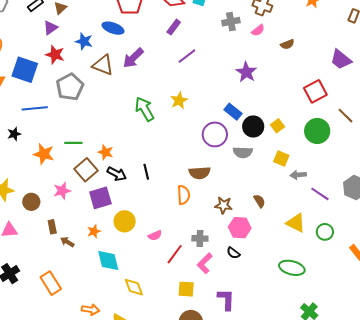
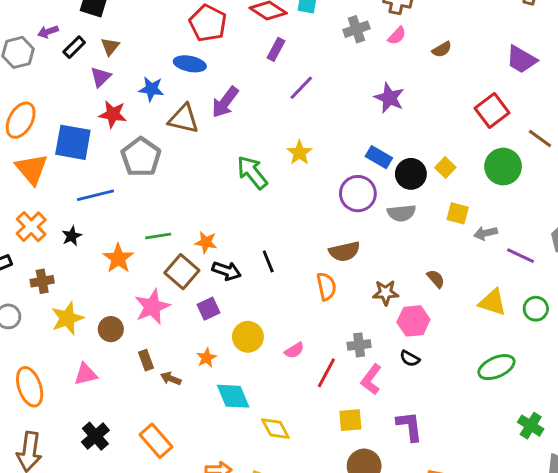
orange star: (44, 154) -> (118, 258), turned 30
pink star: (62, 191) -> (152, 307), size x1.4
purple square: (100, 198) -> (208, 309), size x0.7
green ellipse: (292, 268) -> (496, 367), turned -30

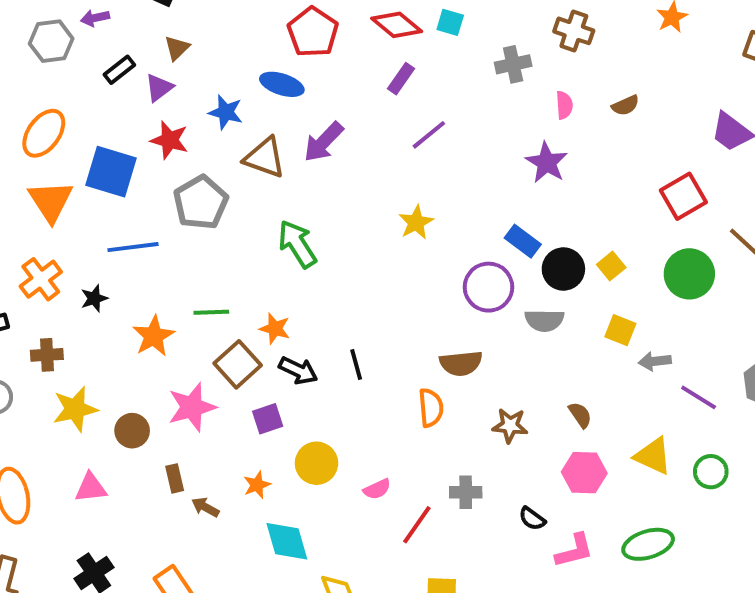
pink semicircle: (397, 36) -> (564, 105), moved, turned -54
black rectangle: (74, 47) -> (119, 70), moved
green arrow: (252, 172) -> (297, 244), moved
pink hexagon: (413, 321) -> (584, 473), moved
pink L-shape: (371, 379) -> (574, 551), moved, turned -148

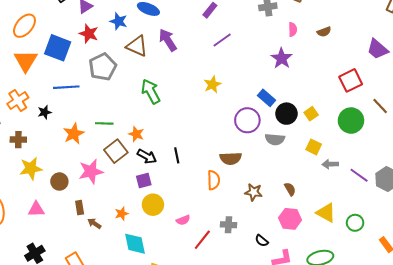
purple arrow: (323, 142) -> (168, 40), turned 100
purple line: (699, 397) -> (359, 175), moved
purple square: (268, 419) -> (144, 181), moved

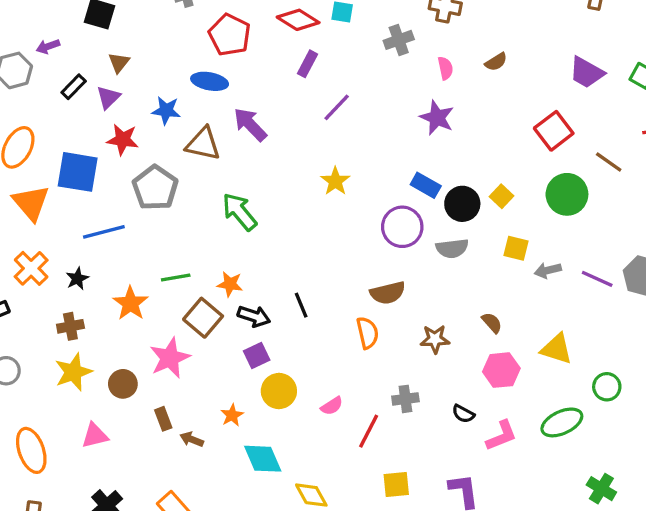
brown cross: (18, 140) -> (70, 326), moved
green circle: (355, 223) -> (607, 387), moved

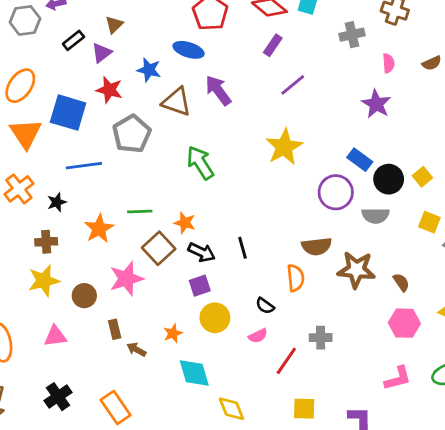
yellow star: (335, 181) -> (284, 147), size x1.5
brown star: (435, 339) -> (356, 270), moved, size x1.5
black semicircle: (463, 414) -> (265, 306), moved

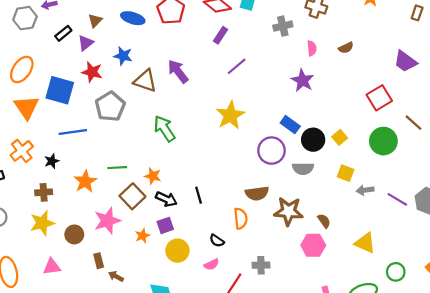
blue ellipse: (189, 50) -> (133, 18), moved
pink hexagon: (404, 323) -> (313, 245), moved
orange star: (173, 333) -> (142, 236), moved

